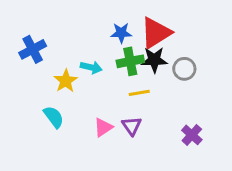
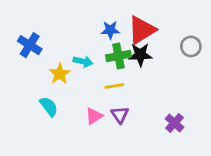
blue cross: (33, 49) -> (30, 45), turned -30
gray circle: (184, 69) -> (191, 46), moved
yellow line: (139, 93) -> (114, 86), moved

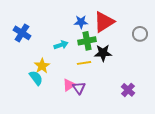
black star: (140, 55) -> (103, 53), moved
cyan arrow: (83, 61) -> (61, 45), turned -32
yellow star: (60, 74) -> (42, 66), moved
purple triangle: (120, 115) -> (79, 88), moved

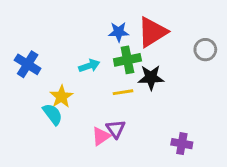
blue cross: (22, 33) -> (28, 64), moved
pink triangle: (69, 85) -> (101, 136), moved
purple cross: (128, 90) -> (182, 144), moved, turned -32

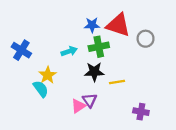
red triangle: (152, 32) -> (118, 25), turned 50
gray circle: (205, 50) -> (146, 39), moved
black star: (151, 77) -> (94, 72), moved
yellow line: (123, 92) -> (117, 82), moved

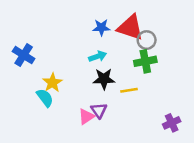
gray circle: (146, 39) -> (147, 40), moved
green cross: (99, 47) -> (145, 61), moved
cyan arrow: (69, 51) -> (98, 56), moved
purple cross: (141, 112) -> (172, 123), moved, turned -35

